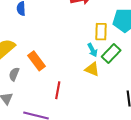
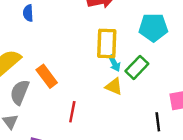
yellow rectangle: (101, 32) -> (107, 44), moved, size x1.4
gray semicircle: (14, 74) -> (20, 92), size x1.5

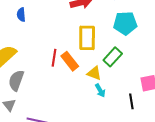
cyan arrow: (114, 63) -> (100, 90), moved
orange rectangle: (47, 76) -> (70, 61), moved
red line: (72, 112) -> (54, 58), moved

